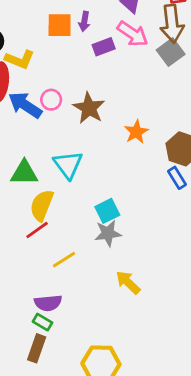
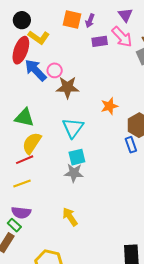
brown star: (89, 108) -> (68, 87), moved, turned 30
cyan triangle: (68, 165) -> (73, 128), moved
yellow line: (64, 260) -> (22, 184), moved
yellow arrow: (128, 282) -> (70, 217), moved

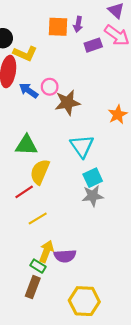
blue arrow: (36, 70) -> (29, 90), size x0.7
red line: (25, 160) -> (24, 192), moved
purple semicircle: (21, 213) -> (65, 256), moved
yellow arrow: (70, 217) -> (46, 251), moved, turned 66

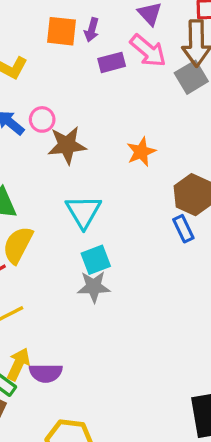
orange star: (118, 115) -> (141, 152), moved

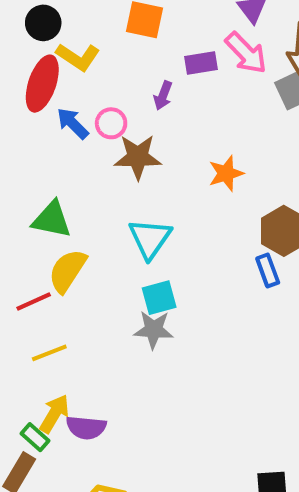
purple arrow: (92, 30) -> (163, 95), moved

